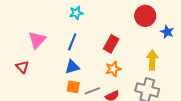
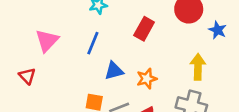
red rectangle: (111, 44) -> (144, 29), moved
blue triangle: (72, 67) -> (114, 71), moved

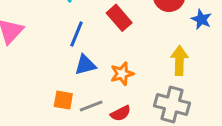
red rectangle: (144, 29) -> (119, 18), turned -70
blue line: (93, 43) -> (77, 34), moved

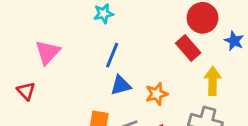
red rectangle: (119, 18) -> (188, 48), moved

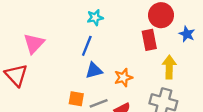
cyan star: (104, 14) -> (95, 18), moved
red rectangle: (188, 48) -> (149, 40), turned 30
red triangle: (26, 91) -> (16, 75), size x1.5

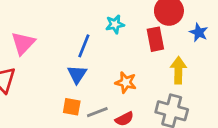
cyan star: (95, 18) -> (115, 24), moved
blue triangle: (94, 70) -> (77, 74), moved, turned -42
orange star: (123, 78) -> (126, 82), turned 30

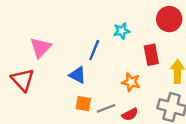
red rectangle: (155, 39) -> (151, 55), moved
blue triangle: (77, 74) -> (77, 75), moved, turned -36

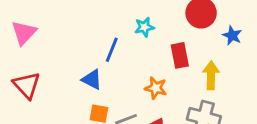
pink triangle: (41, 48) -> (24, 33), moved

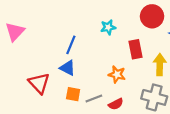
blue line: (112, 50) -> (71, 45), moved
red triangle: (27, 85) -> (39, 83), moved

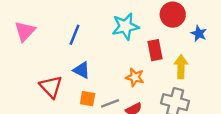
cyan star: (108, 27) -> (125, 26), size x1.6
blue line: (71, 45) -> (75, 35), moved

